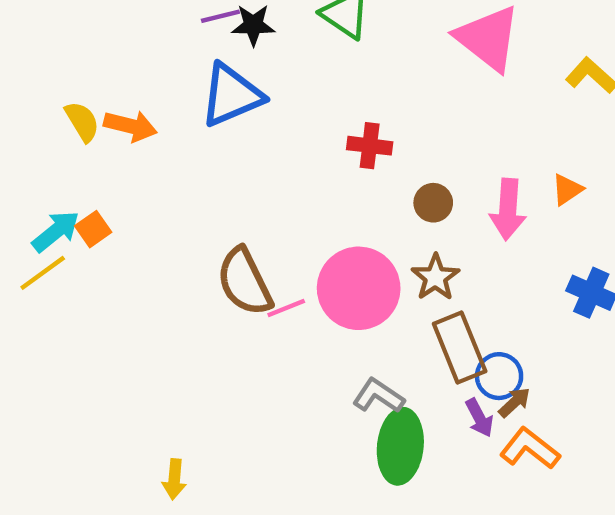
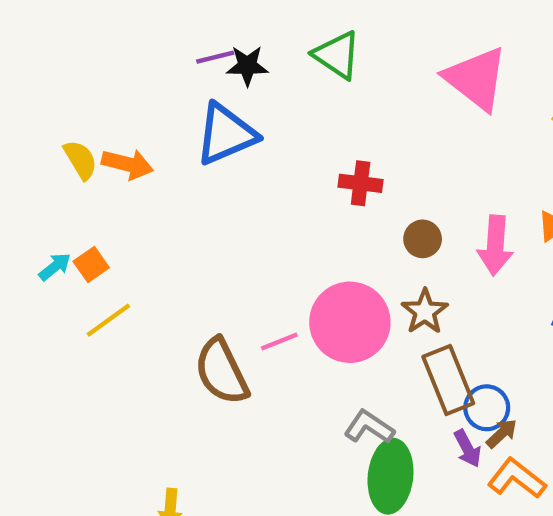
cyan arrow: (56, 231) -> (55, 267), size x0.7
yellow line: (43, 273) -> (108, 320), moved
brown semicircle: (245, 282) -> (222, 371), moved

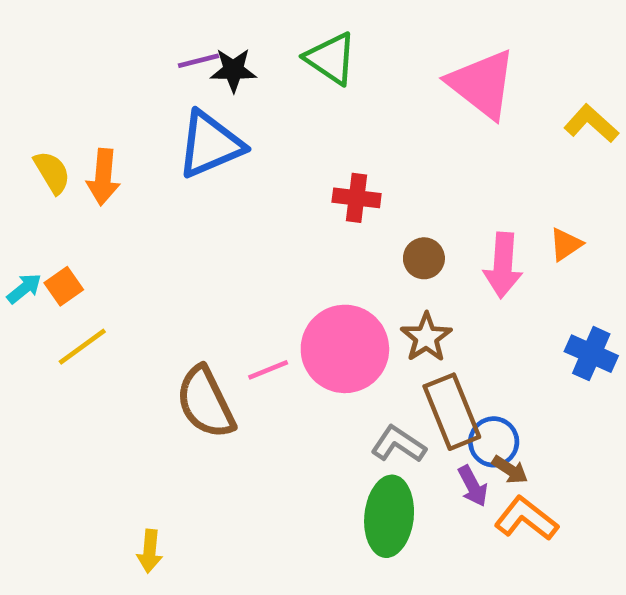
orange arrow: (128, 164) -> (103, 177), turned 81
gray L-shape: (369, 427) -> (398, 444), moved
brown arrow: (502, 433) -> (510, 470), turned 76

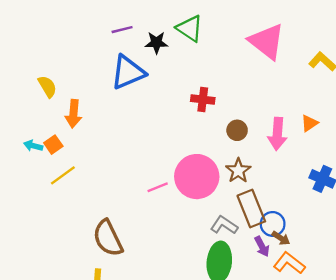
black star: (233, 70) -> (156, 43), moved
orange arrow: (103, 177) -> (73, 114), moved
cyan arrow: (24, 289) -> (33, 146), turned -126
brown semicircle: (205, 402) -> (108, 238), moved

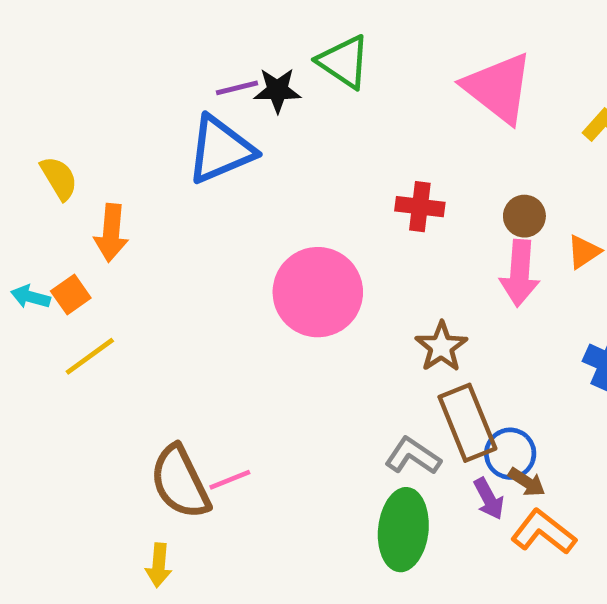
purple line: (122, 30) -> (237, 88), moved
red cross: (203, 99) -> (420, 207), moved
brown circle: (237, 130) -> (524, 216), moved
pink circle: (197, 177) -> (318, 292), moved
pink line: (158, 187) -> (230, 480), moved

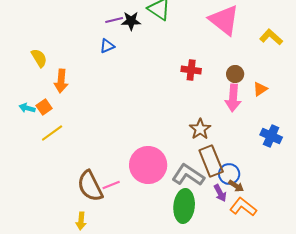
blue triangle: (220, 150) -> (107, 46), size x0.5
pink circle: (318, 292) -> (148, 165), moved
gray L-shape: (413, 456) -> (188, 175), size x1.4

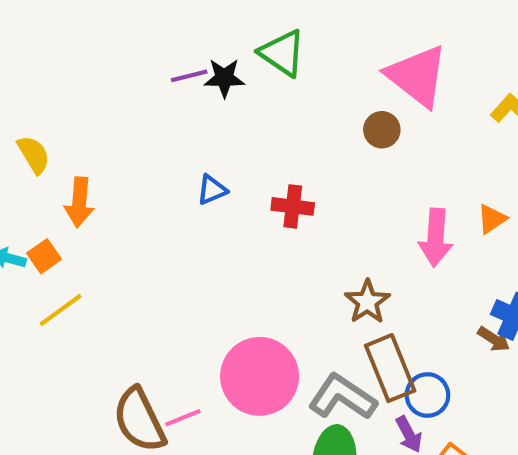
blue triangle: (107, 46) -> (212, 190), moved
red cross: (191, 70) -> (293, 206), moved
brown circle: (235, 74) -> (382, 130), moved
brown arrow: (236, 186) -> (494, 339), moved

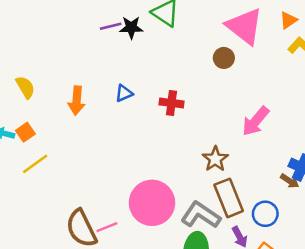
yellow semicircle: (34, 155) -> (25, 87), moved
orange arrow: (79, 202) -> (77, 101), moved
orange triangle: (492, 219) -> (288, 20), moved
pink arrow: (436, 238) -> (255, 121), turned 36
blue circle: (427, 395) -> (265, 214), moved

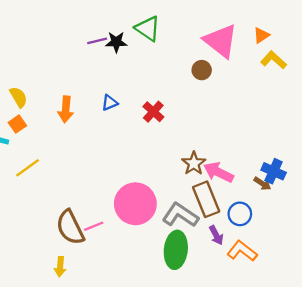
red cross: (171, 103) -> (153, 112), turned 35
pink arrow: (255, 121) -> (218, 172), moved, turned 76
orange square: (25, 132) -> (17, 124), moved

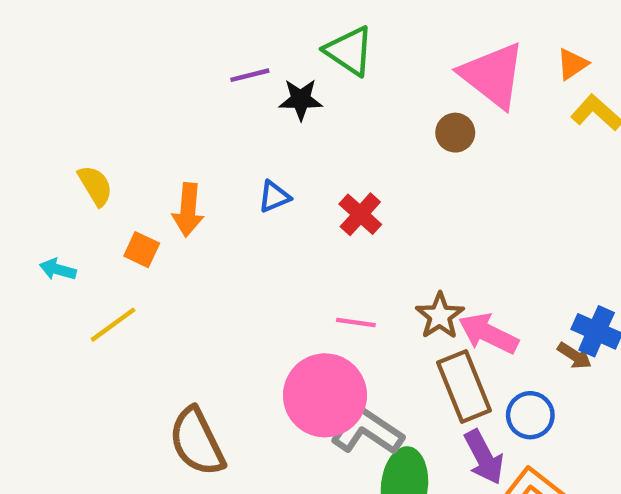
black star: (116, 42) -> (301, 99), moved
orange square: (17, 124) -> (142, 250), moved, turned -30
gray L-shape: (180, 215) -> (367, 431), moved
pink line: (94, 226) -> (356, 322), moved, turned 30
purple arrow: (216, 235) -> (484, 457), size x1.4

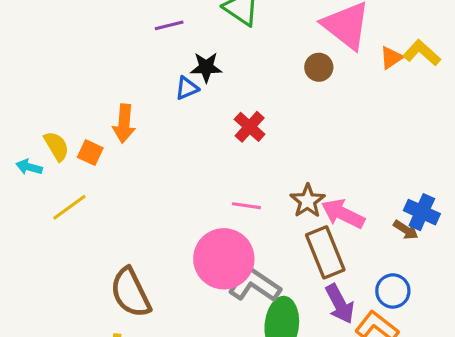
orange triangle: (572, 64) -> (391, 58), moved
black star: (301, 99) -> (206, 67), moved
yellow semicircle: (95, 186) -> (56, 146), moved
blue triangle: (274, 197) -> (187, 88), moved
blue circle: (530, 415) -> (393, 291), moved

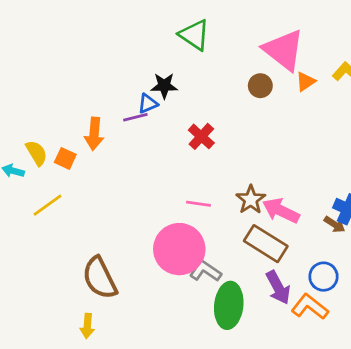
purple line: (169, 25) -> (135, 117), moved
orange triangle: (391, 58) -> (306, 82), moved
brown rectangle: (325, 252) -> (266, 244), turned -36
gray L-shape: (254, 285) -> (205, 271), size x0.7

